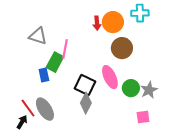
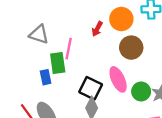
red arrow: (97, 23) -> (97, 29), moved, turned 32
green rectangle: (55, 62) -> (58, 63), turned -36

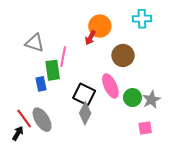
orange circle: (121, 19) -> (100, 26), moved

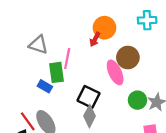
blue rectangle: (41, 84) -> (45, 86), turned -48
pink ellipse: (110, 86) -> (115, 72), moved

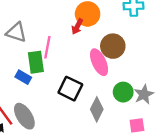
gray diamond: (90, 116) -> (97, 109), moved

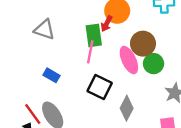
pink line: (47, 47) -> (90, 52), moved
green rectangle: (36, 62) -> (94, 35), moved
green circle: (123, 92) -> (154, 64), moved

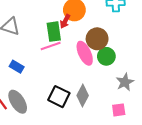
pink line: (90, 52) -> (51, 46), turned 60
black square: (100, 87) -> (59, 97), moved

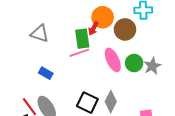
brown circle: (97, 39) -> (125, 29), moved
gray star: (125, 82) -> (152, 66), moved

